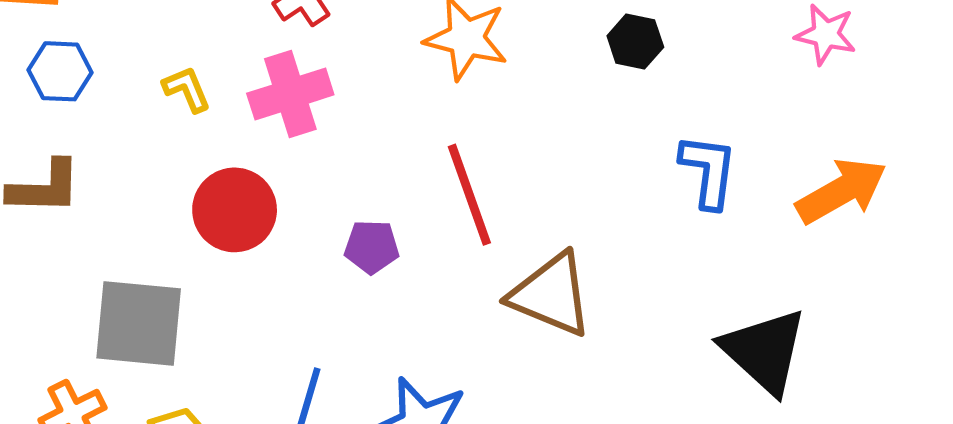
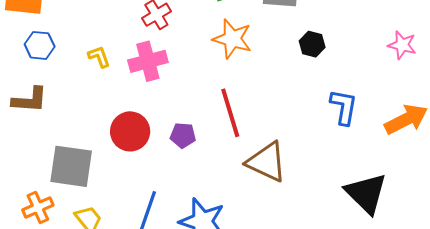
red circle: (235, 210) -> (130, 131), moved

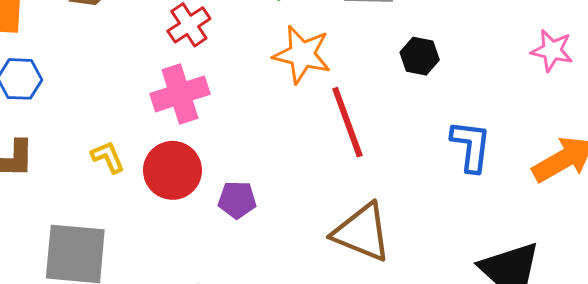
yellow L-shape: (99, 57) -> (108, 157), moved
red line: (230, 113) -> (347, 122), moved
red circle: (130, 131) -> (172, 170), moved

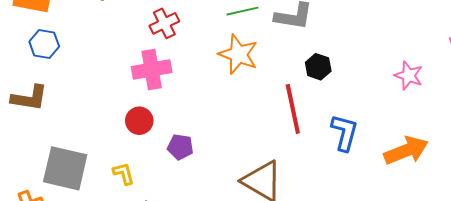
red line: (347, 122) -> (293, 109), moved
yellow L-shape: (108, 157) -> (124, 174), moved
red circle: (172, 170) -> (139, 121), size x0.7

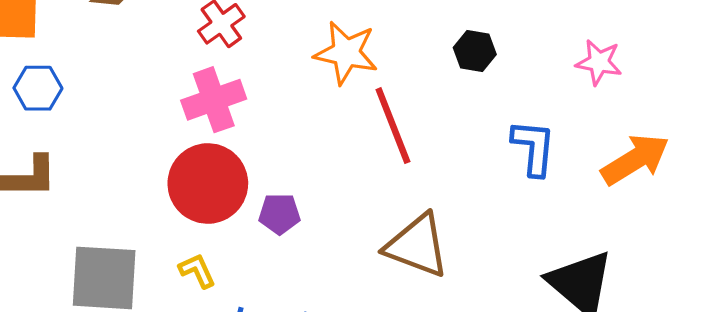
pink star: (409, 76) -> (599, 62), moved
red line: (293, 109) -> (393, 126), moved
red circle: (139, 121) -> (208, 184), size x1.8

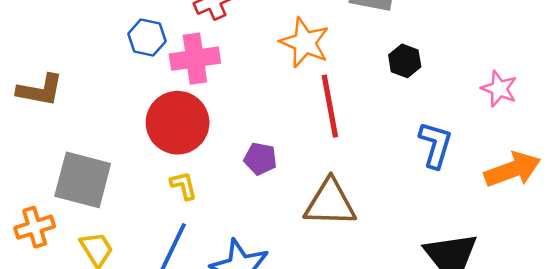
blue hexagon: (38, 88) -> (147, 38), moved
purple pentagon: (279, 214) -> (260, 159), moved
brown triangle: (417, 246) -> (330, 203), turned -30
yellow L-shape: (197, 271) -> (184, 186), moved

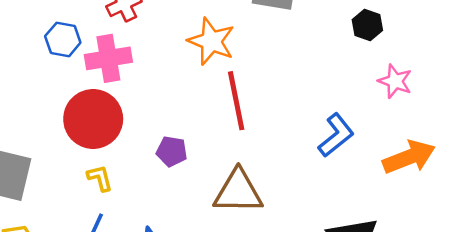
black hexagon: (405, 61) -> (367, 25), moved
blue L-shape: (435, 145) -> (336, 135), turned 36

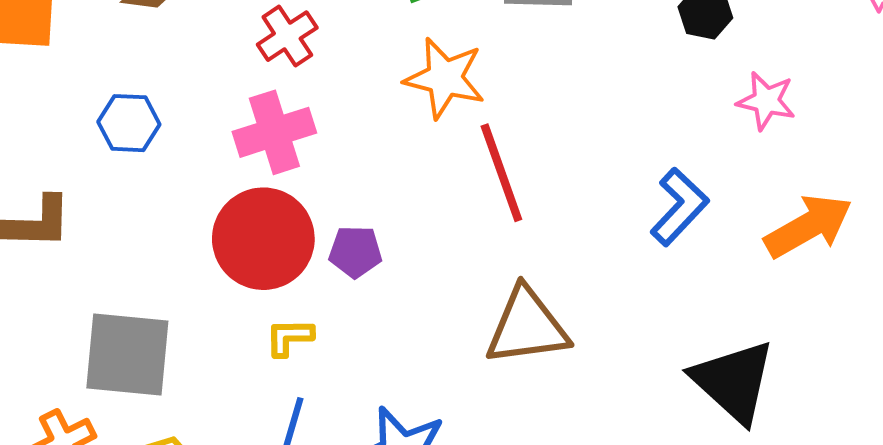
blue hexagon: (63, 39) -> (129, 123), moved
purple pentagon: (172, 151) -> (355, 252), moved
yellow L-shape: (100, 178) -> (289, 337), turned -68

